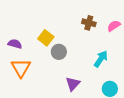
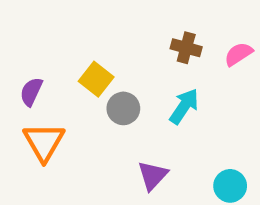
purple semicircle: (15, 44) -> (31, 92), turned -80
cyan arrow: (101, 59) -> (184, 106), moved

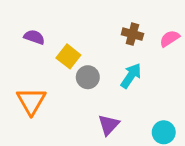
purple semicircle: (31, 92) -> (34, 37), moved, turned 84

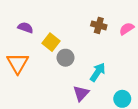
cyan arrow: (131, 76) -> (98, 72), moved
orange triangle: (31, 101) -> (18, 63), moved

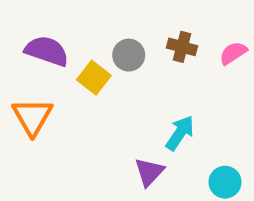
purple semicircle: (25, 28) -> (47, 51), size x1.5
gray circle: (65, 58) -> (129, 55), moved

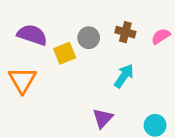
yellow square: (94, 78) -> (65, 53), turned 30
cyan arrow: (180, 133) -> (124, 76), moved

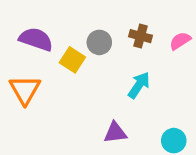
yellow square: (65, 53) -> (72, 60), turned -35
purple triangle: (103, 118) -> (115, 133), turned 40

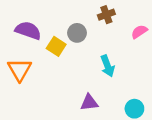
brown cross: (140, 36) -> (106, 15), moved, turned -35
cyan arrow: (139, 85) -> (108, 66), turned 125

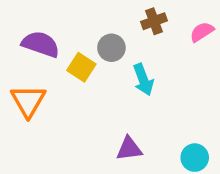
pink semicircle: (139, 32) -> (202, 32), moved
cyan arrow: (108, 66) -> (143, 80), moved

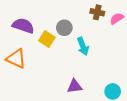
brown cross: (154, 21) -> (97, 12), moved, turned 32
orange triangle: (28, 101) -> (16, 59), turned -35

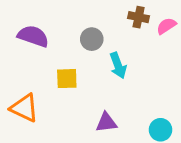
yellow square: (47, 39) -> (67, 79), moved, turned -35
orange triangle: (16, 59) -> (24, 108), moved

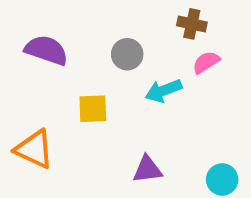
pink semicircle: (166, 26) -> (206, 62), moved
cyan arrow: (118, 65) -> (164, 91), turned 90

